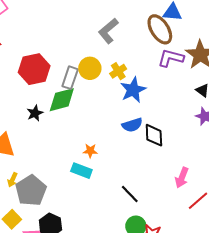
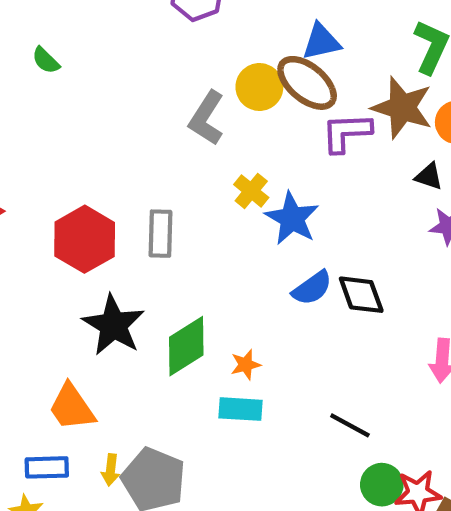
yellow circle: (90, 68) -> (259, 87), moved
green diamond: (62, 100) -> (186, 346), moved
black star: (35, 113) -> (113, 325), size x1.8

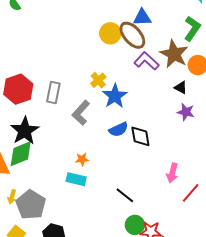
gray L-shape: (207, 118) -> (81, 113), moved
purple L-shape: (346, 132) -> (146, 61), turned 35
green diamond: (186, 346) -> (21, 154), moved

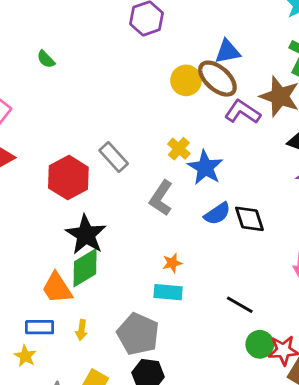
gray rectangle: (53, 93) -> (114, 157), moved, turned -45
gray pentagon: (31, 205) -> (138, 334), moved

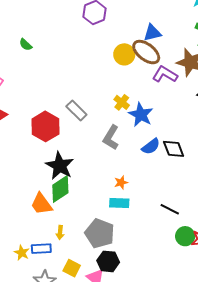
blue rectangle: (40, 327) -> (41, 249), moved

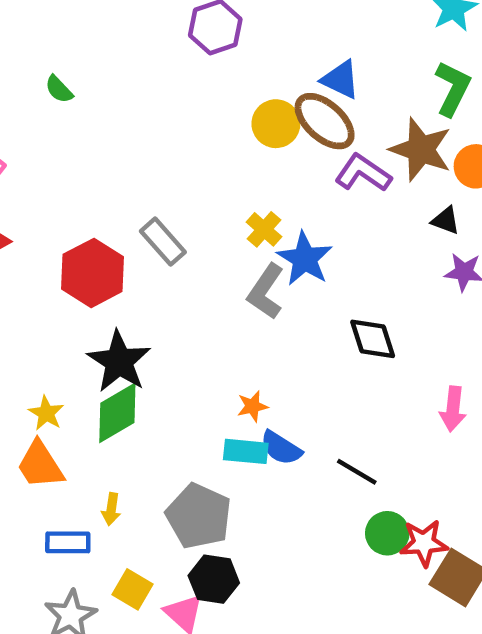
blue triangle: (152, 33) -> (341, 80), turned 36
gray L-shape: (111, 137) -> (266, 292), moved
blue semicircle: (151, 146) -> (281, 448), moved, turned 66
orange trapezoid: (41, 204) -> (40, 465), moved
yellow star: (22, 253) -> (46, 413), moved

